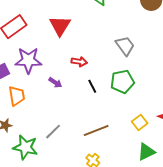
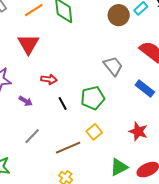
gray trapezoid: (125, 46) -> (113, 66), moved
yellow square: (140, 122) -> (94, 132), moved
gray line: (53, 132) -> (32, 136), moved

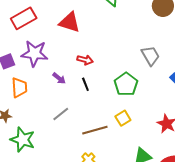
red triangle: (28, 44) -> (69, 22), turned -50
green pentagon: (93, 98) -> (126, 84), turned -30
black line: (63, 103) -> (85, 84), moved

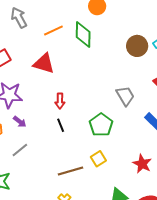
red arrow: (85, 60) -> (60, 101), turned 77
purple arrow: (59, 78) -> (20, 122), moved
gray line: (61, 114) -> (20, 150), moved

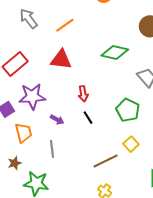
green diamond: (83, 35) -> (115, 53), moved, turned -68
purple arrow: (20, 122) -> (57, 120), moved
gray line: (20, 150) -> (52, 149), turned -48

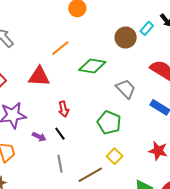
orange line: (65, 25) -> (60, 48), moved
black line: (88, 118) -> (60, 134), moved
gray line: (52, 149) -> (60, 164), moved

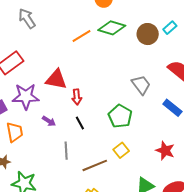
green diamond: (92, 66) -> (112, 28), moved
red triangle: (39, 76) -> (56, 79), moved
black line: (60, 134) -> (80, 123), moved

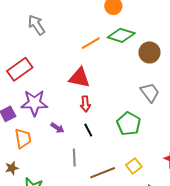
brown circle: (148, 34) -> (149, 52), moved
red triangle: (56, 79) -> (79, 78), moved
yellow square: (121, 150) -> (134, 166), moved

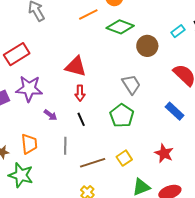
orange line: (91, 43) -> (88, 14), moved
gray trapezoid: (150, 93) -> (131, 84), moved
orange trapezoid: (23, 138) -> (29, 144), moved

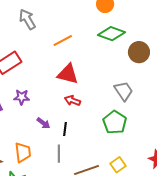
orange line: (88, 14) -> (63, 40), moved
purple star: (29, 89) -> (22, 97), size x0.6
red arrow: (80, 93) -> (73, 101), turned 112
black line: (81, 119) -> (65, 129), moved, turned 32

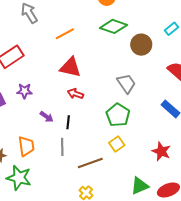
yellow square: (118, 165) -> (117, 144), moved

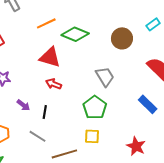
green diamond: (114, 26) -> (75, 34), moved
yellow square: (117, 144) -> (92, 136), turned 35
gray line: (62, 147) -> (38, 136), turned -60

